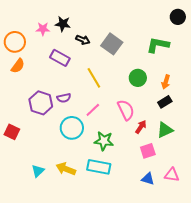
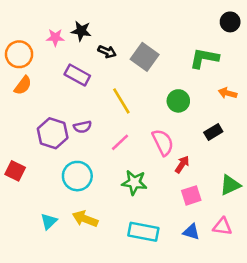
orange arrow: (166, 82) -> (228, 93), moved, turned 88
cyan circle: (72, 128) -> (77, 176), moved
green triangle: (165, 130) -> (230, 185), moved
cyan rectangle: (99, 167) -> (143, 232), moved

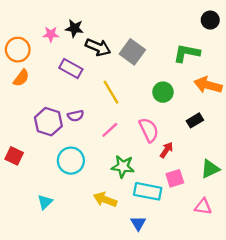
black arrow: (107, 52) -> (98, 47), size x1.5
orange arrow: (228, 93) -> (208, 85), size x1.6
yellow arrow: (85, 219) -> (105, 200), moved
cyan rectangle: (143, 232) -> (148, 191), moved
blue triangle: (191, 232) -> (138, 223), moved, turned 42

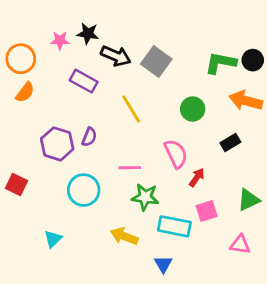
black circle: (210, 20) -> (253, 60), moved
purple semicircle: (76, 116) -> (89, 137), turned -56
pink line: (110, 130) -> (130, 168), moved, turned 42

